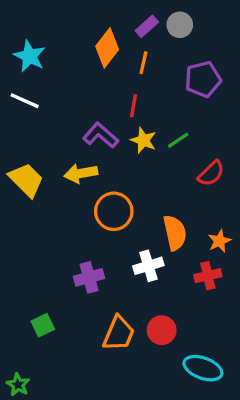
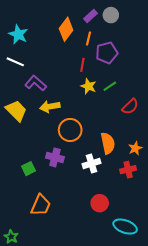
purple pentagon: (203, 79) -> (107, 53), moved
purple L-shape: (101, 135) -> (36, 83), moved
purple cross: (89, 277) -> (55, 157), moved, turned 30
green square: (43, 325) -> (28, 169), moved
orange trapezoid: (119, 333) -> (41, 205), moved

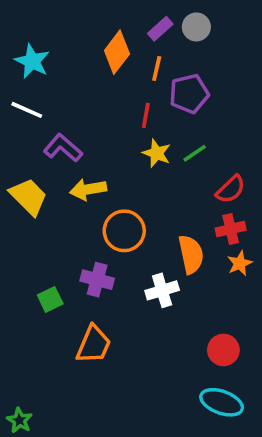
red cross: (128, 170) -> (231, 229), moved
red circle: (100, 203) -> (223, 350), moved
orange trapezoid: (41, 205) -> (94, 345), moved

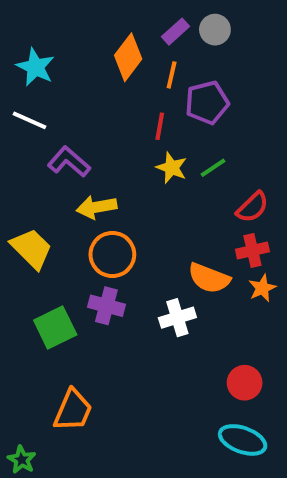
yellow trapezoid: (29, 197) -> (31, 249), moved
orange circle: (124, 231) -> (112, 254), moved
orange semicircle: (191, 254) -> (209, 278), turned 123
green square: (50, 299) -> (55, 327), size x1.5
orange trapezoid: (94, 345) -> (73, 410), moved

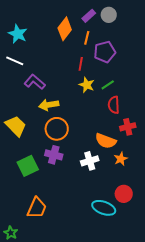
red semicircle: (252, 207) -> (114, 105), moved, turned 132
orange star: (262, 288) -> (121, 159), moved
cyan ellipse: (243, 440) -> (104, 208), moved

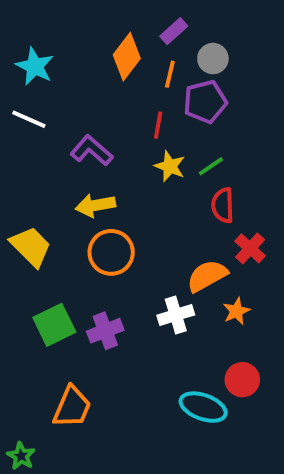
gray circle: (109, 15) -> (213, 59), moved
purple L-shape: (35, 82) -> (92, 151), moved
red cross: (128, 127) -> (250, 248), turned -35
orange semicircle: (106, 141) -> (207, 276), turned 130
purple cross: (54, 155) -> (105, 331), moved, turned -36

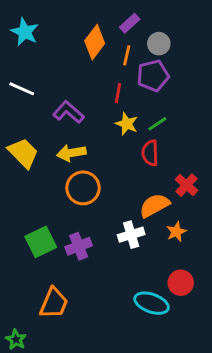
cyan star: (35, 66) -> (25, 32), moved
red semicircle: (223, 205) -> (150, 153), moved
yellow trapezoid: (31, 246) -> (23, 153), moved

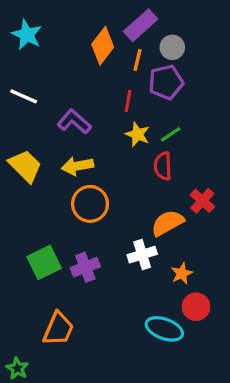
purple rectangle: (130, 23) -> (141, 25), size x1.5
orange star: (176, 232) -> (182, 274), moved

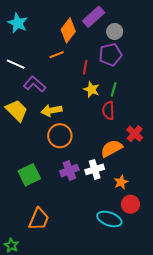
orange line: (137, 60) -> (57, 55), moved, turned 56
purple L-shape: (74, 122) -> (35, 84), moved
green line: (171, 134) -> (114, 89), turned -40
purple cross: (85, 267) -> (69, 171), moved

